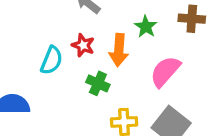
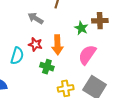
green star: (146, 27) -> (81, 28), moved

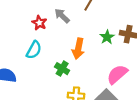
red star: (35, 44) -> (39, 23), moved
pink semicircle: (87, 55) -> (117, 74), moved

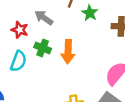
green star: (107, 37) -> (90, 13), moved
green cross: (62, 69) -> (43, 48), moved

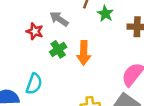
green cross: (43, 48) -> (58, 49), turned 35
cyan semicircle: (18, 61) -> (34, 84), moved

